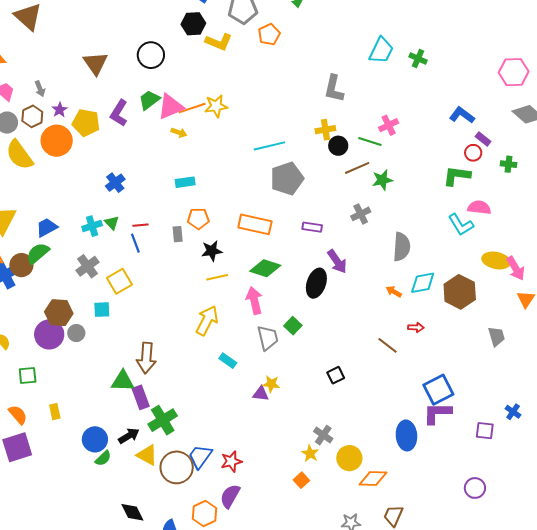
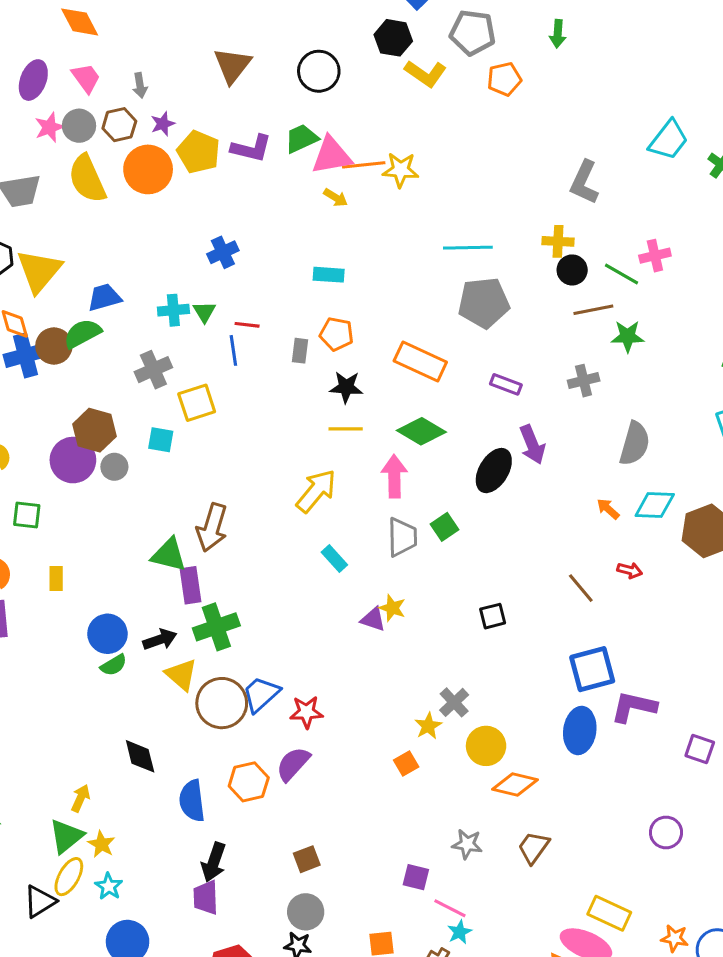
purple L-shape: (119, 113) -> (251, 148), turned -120
blue square: (438, 390) -> (592, 669), moved

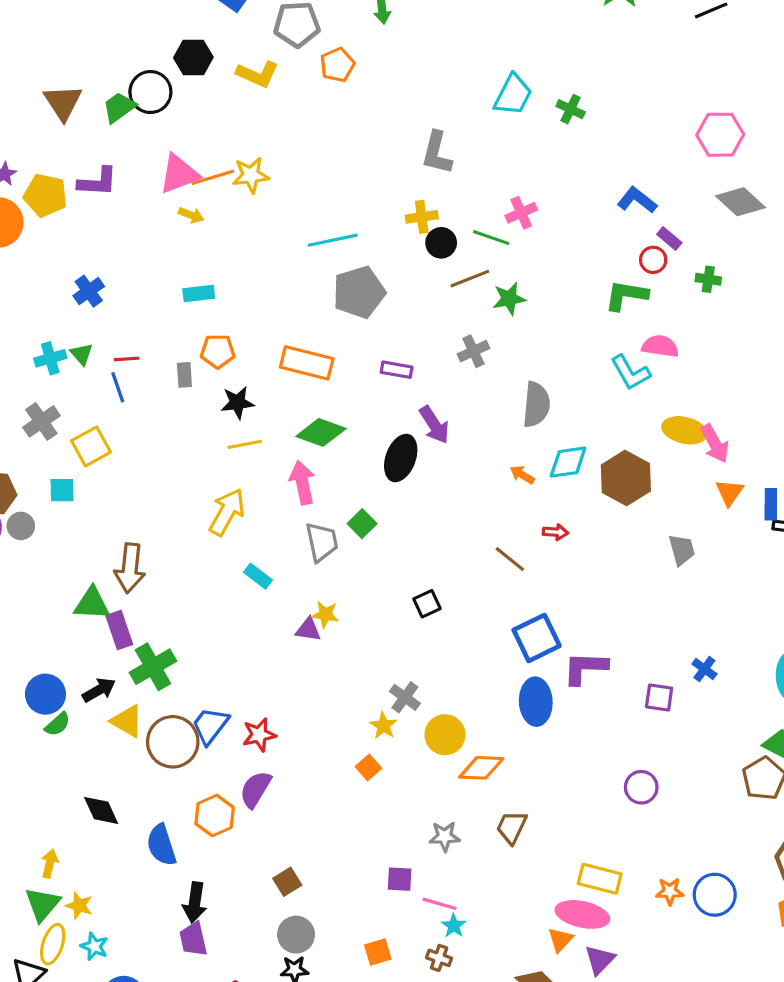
black hexagon: (393, 38) -> (193, 58), moved
green trapezoid: (301, 139) -> (119, 107), moved

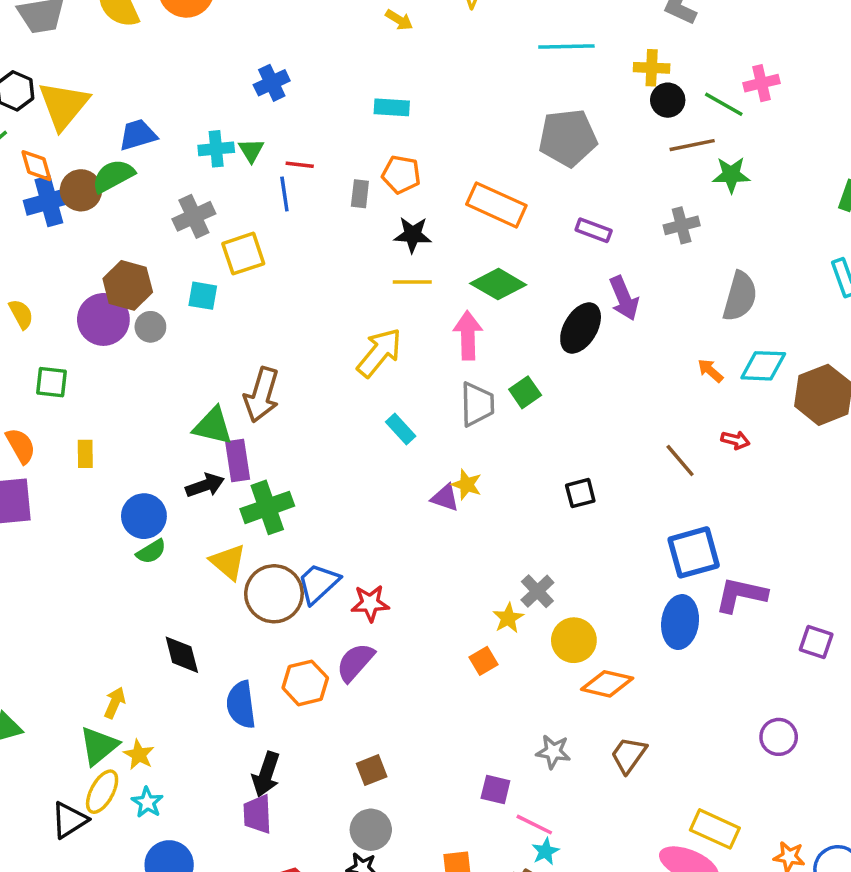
cyan line: (333, 240) -> (566, 47), moved
black arrow: (99, 690) -> (205, 485), moved

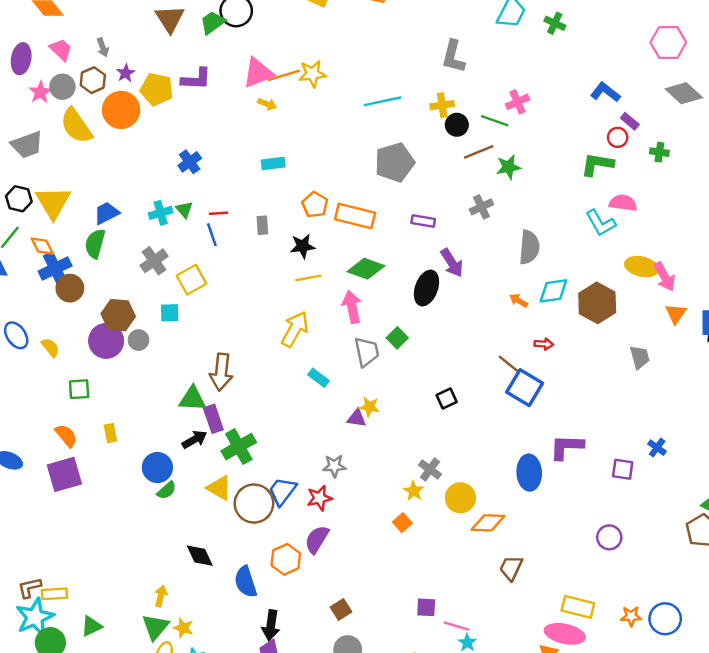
orange pentagon: (401, 174) -> (315, 205), moved, turned 30
green semicircle: (113, 176) -> (95, 244), turned -36
brown circle: (81, 190) -> (70, 288), moved
blue square: (694, 552) -> (525, 388), moved, turned -33
gray star: (553, 752) -> (334, 466), moved

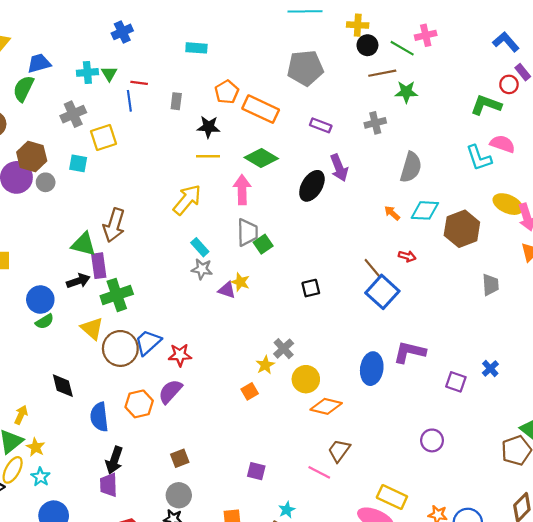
green square: (397, 338) -> (263, 244), moved
gray star: (334, 466) -> (202, 269), moved
pink line: (457, 626) -> (319, 472), moved

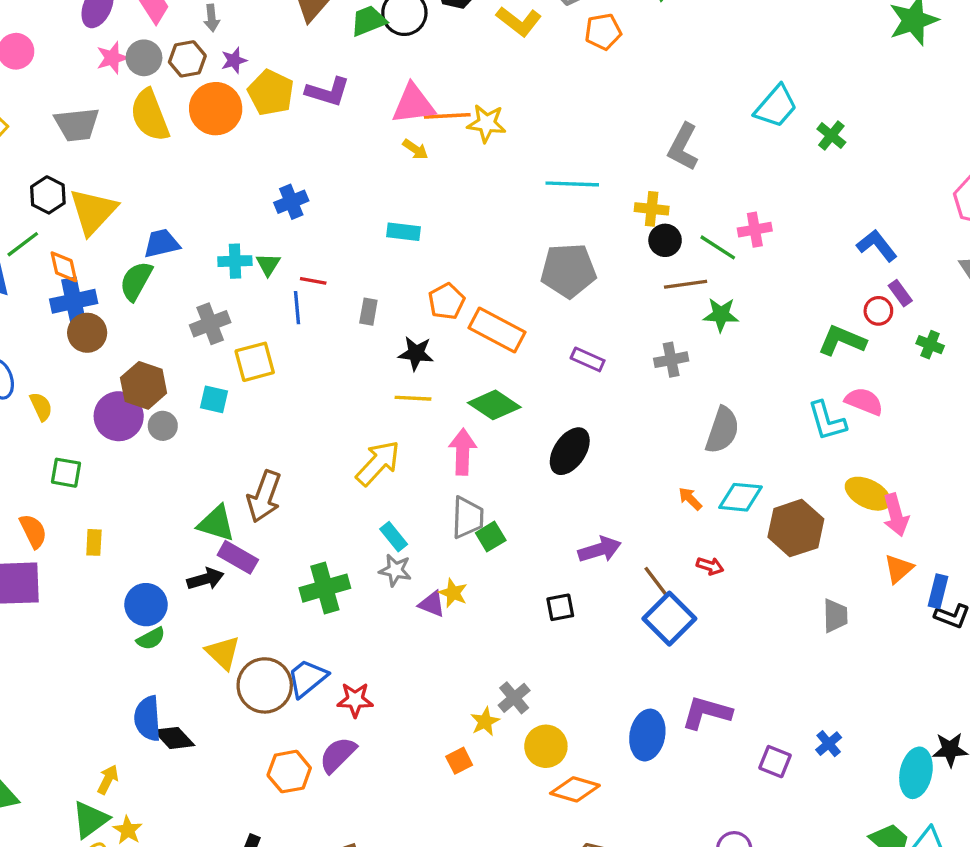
purple arrow: (339, 168) -> (600, 550), moved, turned -88
purple rectangle: (99, 266) -> (238, 557), turned -55
green cross: (117, 295) -> (325, 588), moved
black diamond: (63, 386) -> (174, 738), turned -32
blue semicircle: (99, 417) -> (148, 718), moved

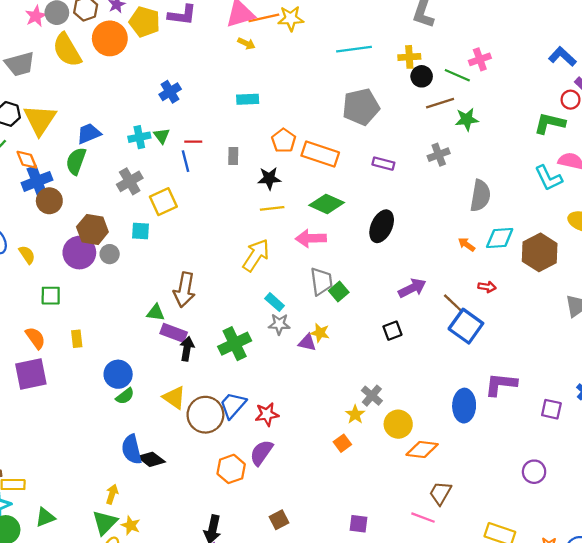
pink arrow: (463, 452) -> (311, 238), turned -84
green triangle: (216, 523) -> (156, 313), size x0.7
black arrow: (205, 579) -> (187, 349), moved, turned -55

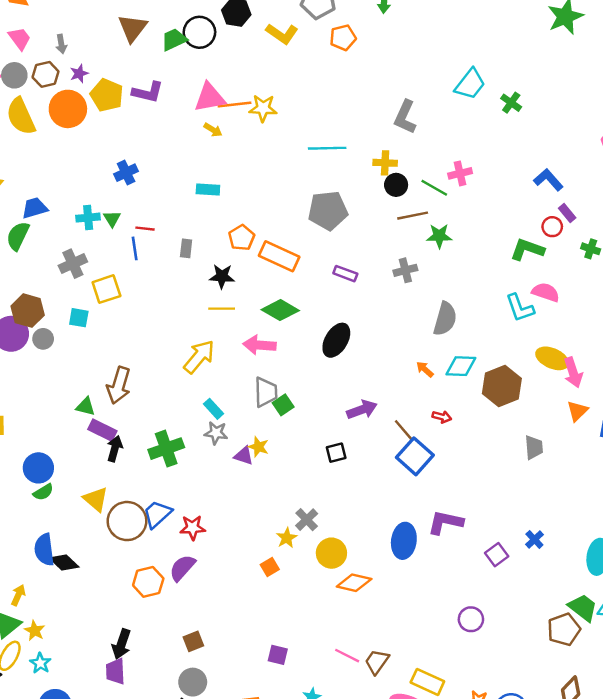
purple square: (551, 409) -> (497, 555), turned 35
brown trapezoid: (440, 493) -> (377, 662), moved

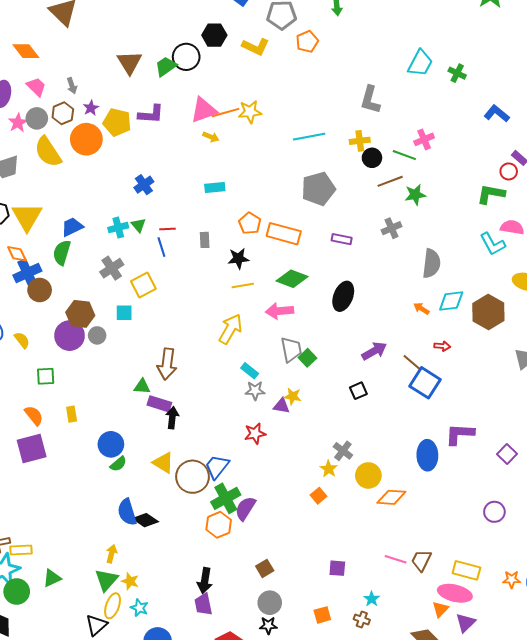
blue L-shape: (548, 180) -> (497, 113), moved
green cross: (166, 449) -> (226, 498), moved
red star: (193, 528) -> (255, 434), moved

